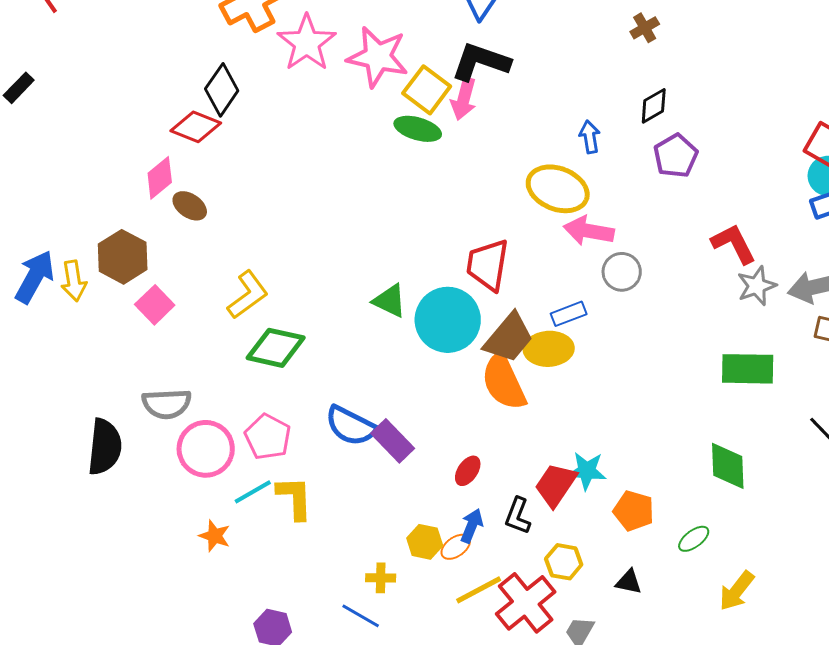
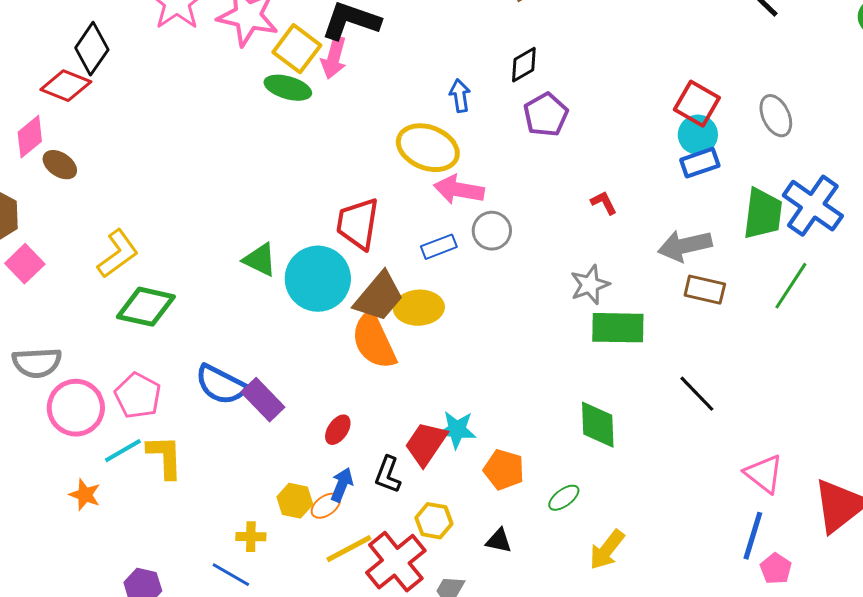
red L-shape: (734, 244) -> (604, 203), size x0.6
gray star: (757, 286) -> (590, 285), moved
blue rectangle: (569, 314) -> (439, 247), moved

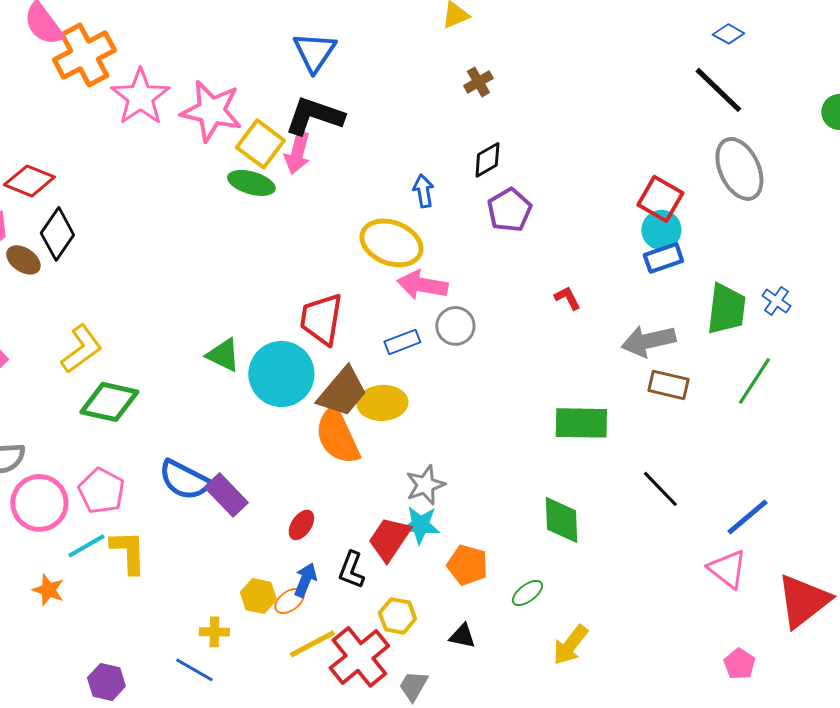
black diamond: (92, 49) -> (57, 234), moved
gray ellipse: (776, 116) -> (739, 169), moved, size x1.5
blue cross: (813, 206) -> (776, 301), size x0.5
gray star: (590, 285) -> (425, 485), moved
blue line: (753, 536) -> (747, 517), moved, turned 33

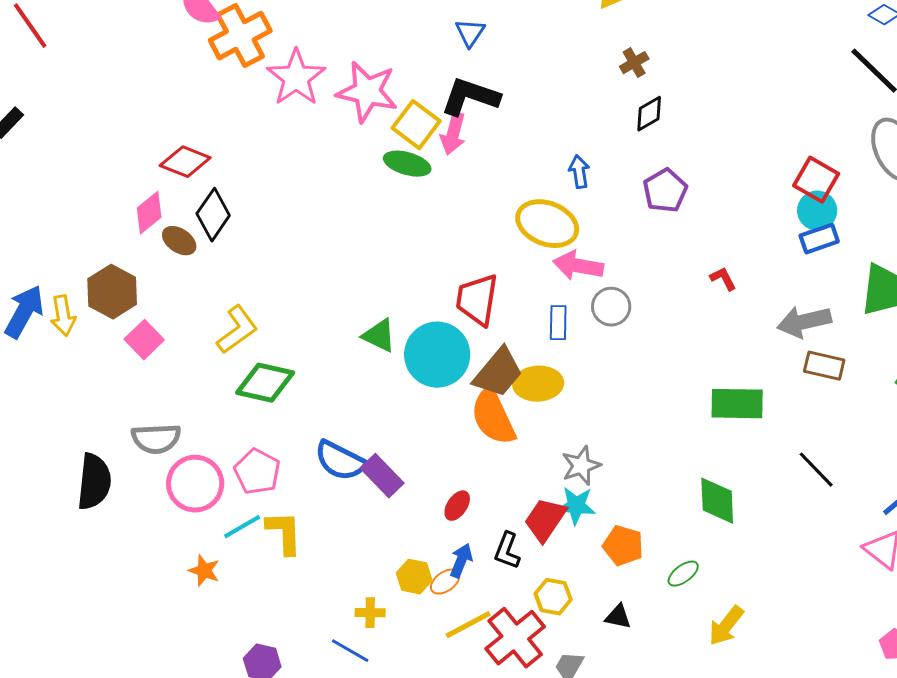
blue triangle: (314, 52) -> (470, 33), size x0.7
black diamond: (487, 160) -> (649, 114), moved
blue rectangle: (402, 342) -> (558, 323), turned -68

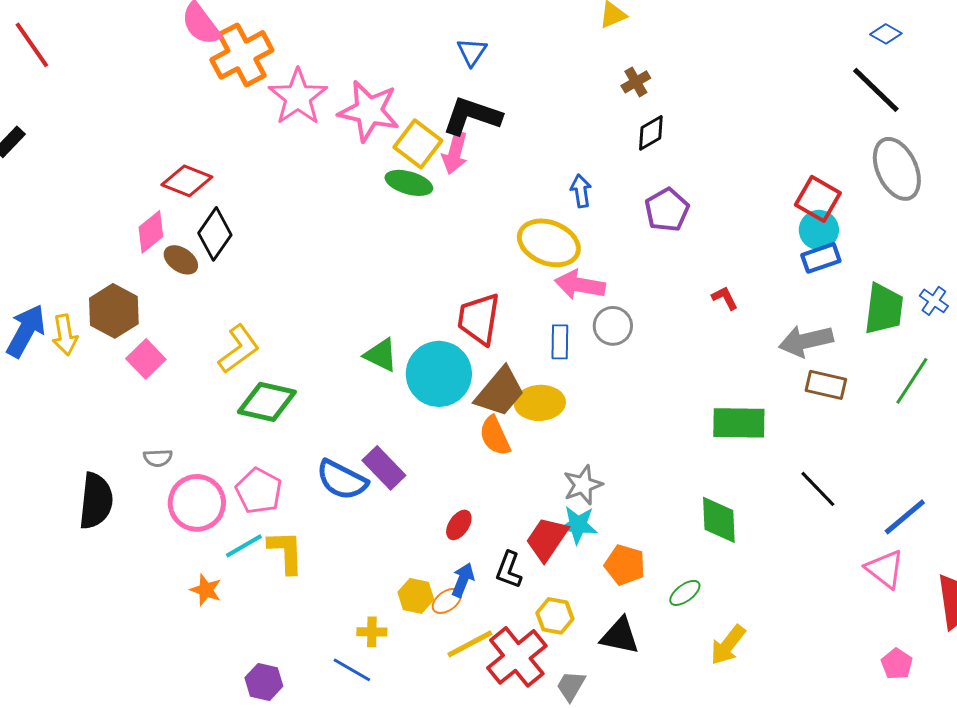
orange semicircle: (493, 417) -> (495, 436), size x0.7
gray semicircle: (156, 439) -> (158, 458), size x0.6
purple rectangle: (382, 476) -> (384, 468), moved
black triangle: (618, 617) -> (620, 636), size x1.5

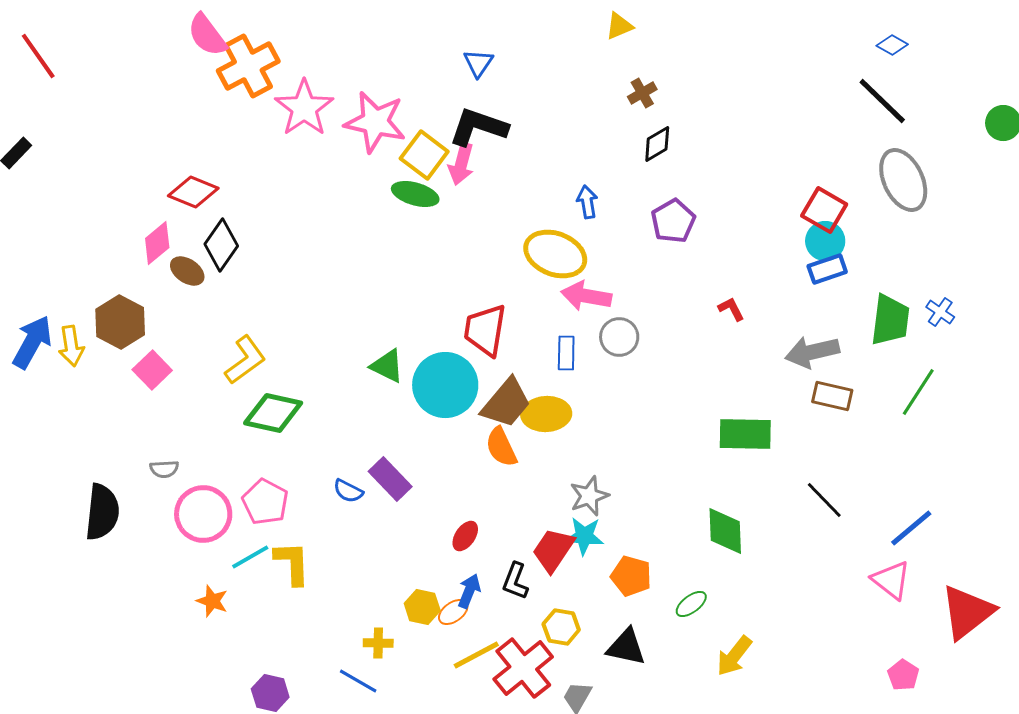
blue semicircle: (342, 480) -> (348, 491), size x0.6

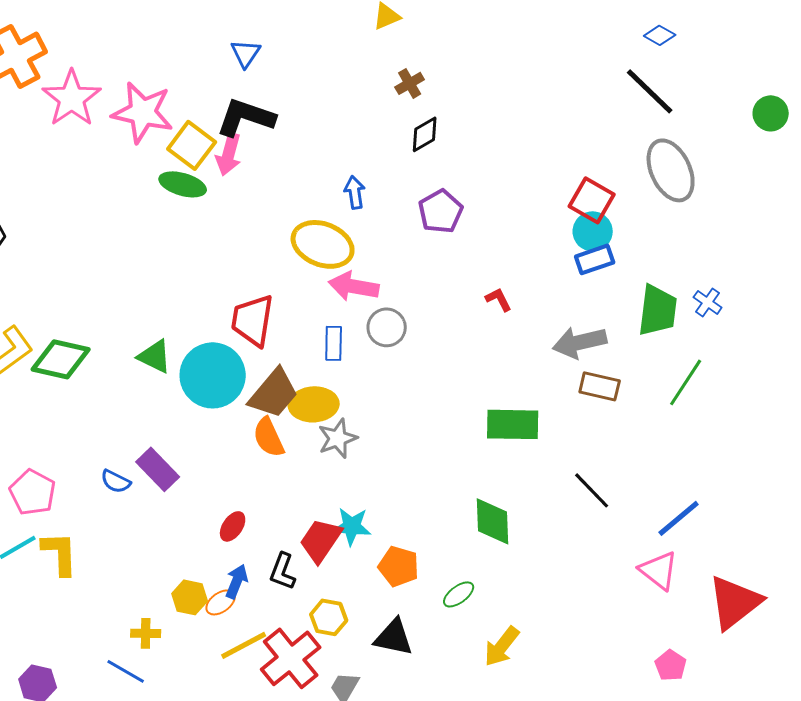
green diamond: (273, 413) -> (61, 359), moved
gray star: (589, 496) -> (338, 438), moved

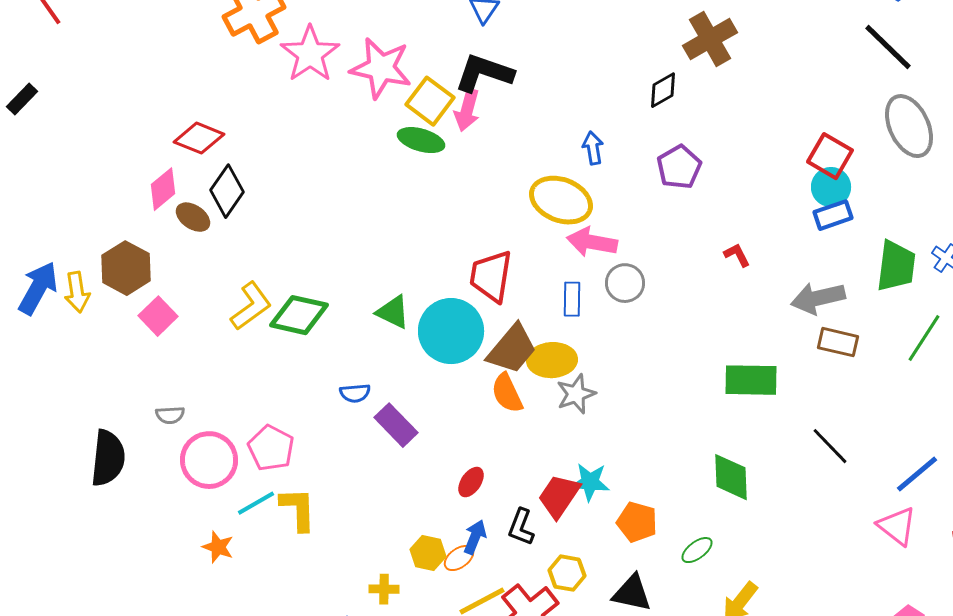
brown cross: (410, 83) -> (710, 39), moved, size x1.8
blue semicircle: (116, 481) -> (355, 393), moved, turned -32

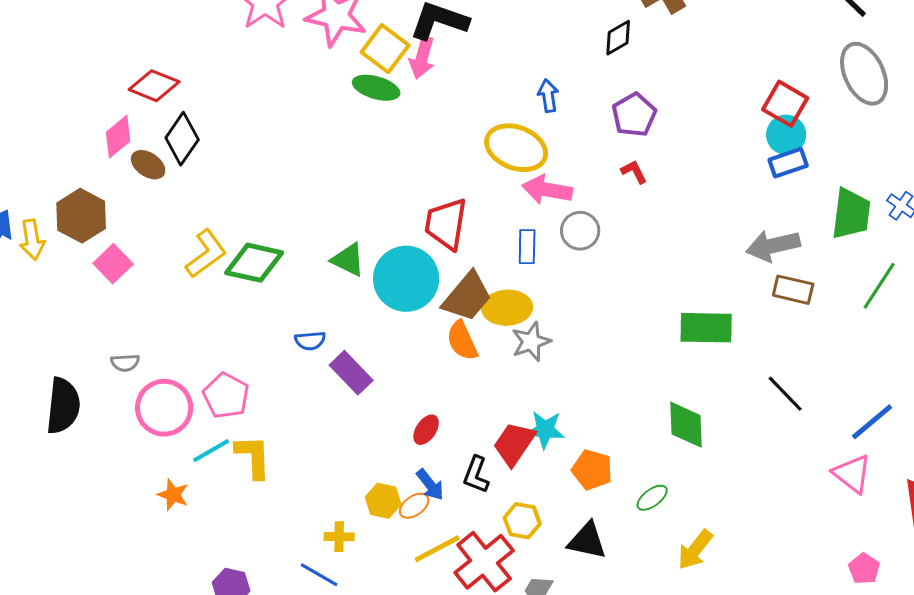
red L-shape: (737, 255) -> (634, 172), moved
blue arrow: (475, 537) -> (430, 485), turned 120

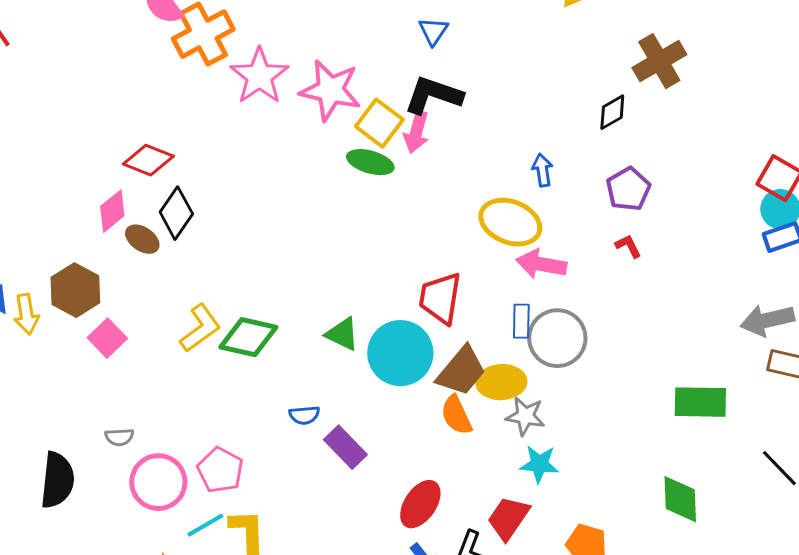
gray circle: (580, 231) -> (557, 338), moved, size x1.5
gray star: (531, 342) -> (525, 416), turned 30
red ellipse: (426, 430) -> (420, 504), size x1.6
cyan star: (545, 430) -> (539, 464), moved

